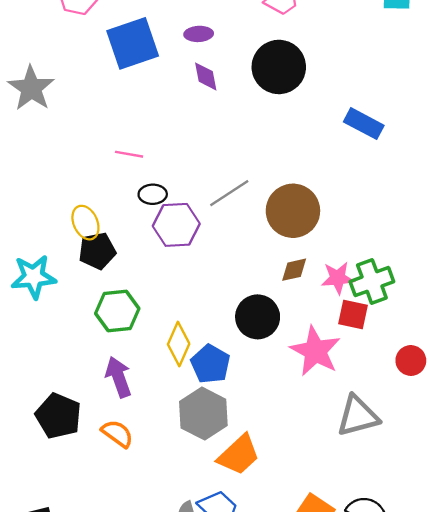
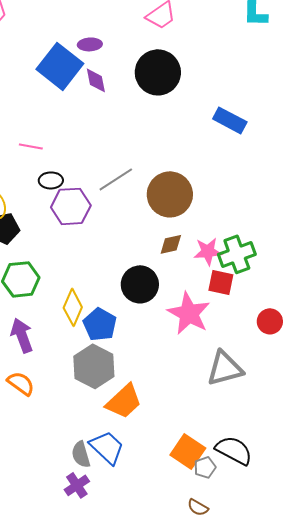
blue square: (133, 43) -> (60, 66), moved, turned -33

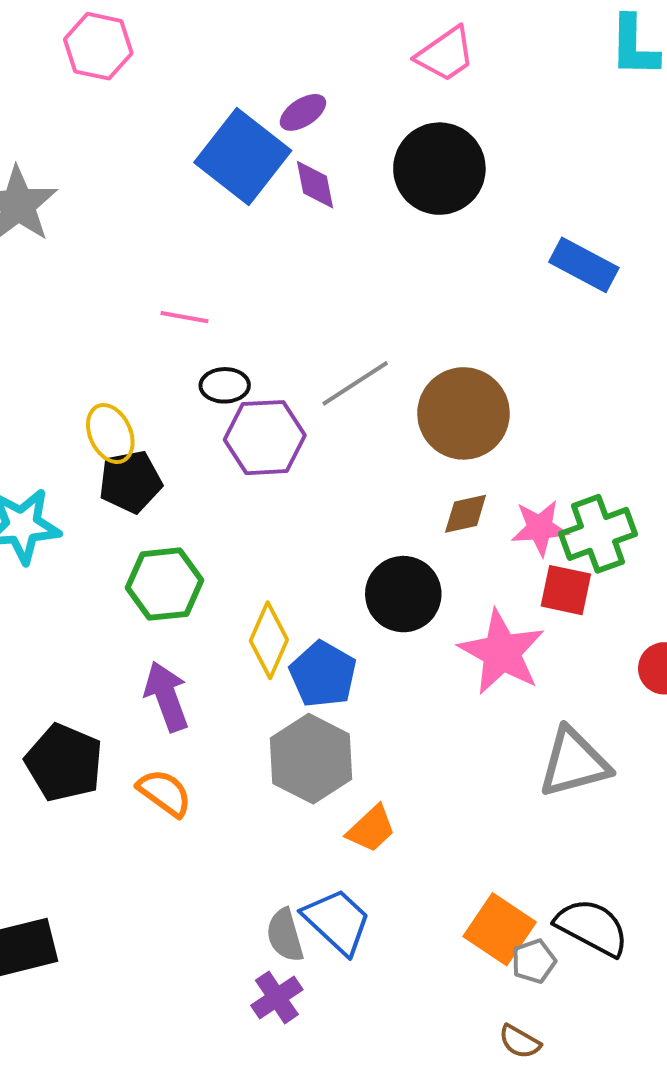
purple ellipse: (90, 44) -> (303, 112), turned -30
orange trapezoid: (124, 401) -> (371, 829), size x0.7

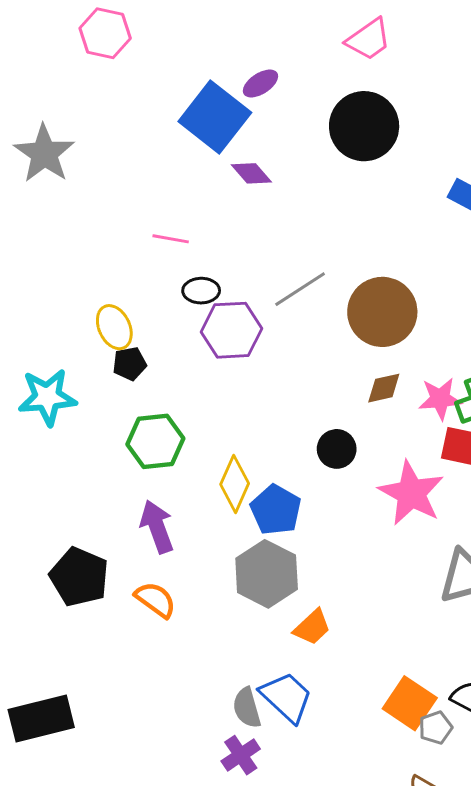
purple diamond: (315, 185) -> (251, 173), moved, turned -30
black pentagon: (130, 482) -> (130, 364), size x0.7
black circle: (403, 594) -> (337, 449), size x0.7

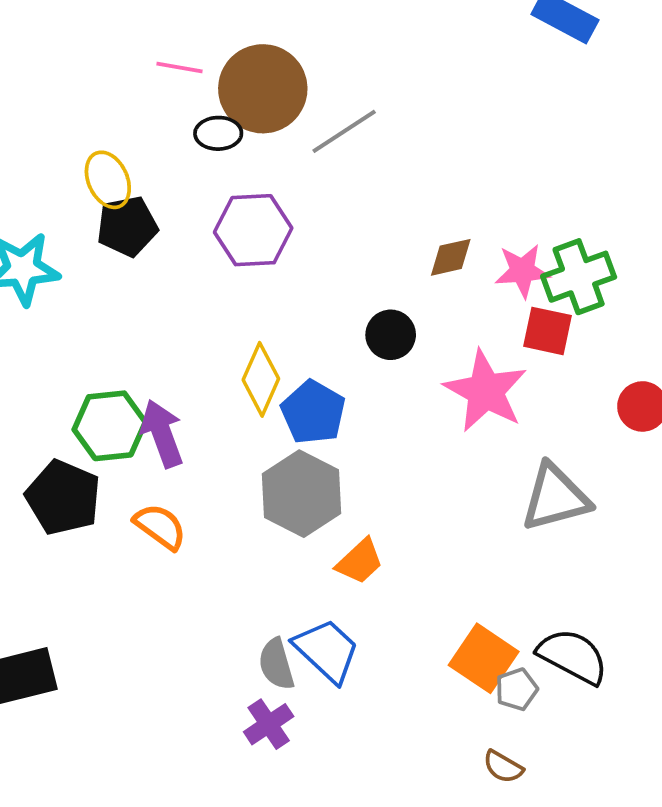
brown circle: (382, 312) -> (263, 89), moved
purple hexagon: (232, 330) -> (253, 230), moved
black pentagon: (130, 364) -> (127, 226), size x1.4
green hexagon: (155, 441) -> (110, 426), moved

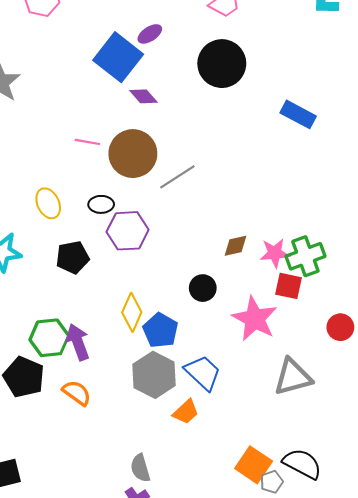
black ellipse: (218, 133) -> (101, 204), moved
black pentagon: (127, 226) -> (73, 257), moved
blue trapezoid: (327, 651) -> (203, 373), moved

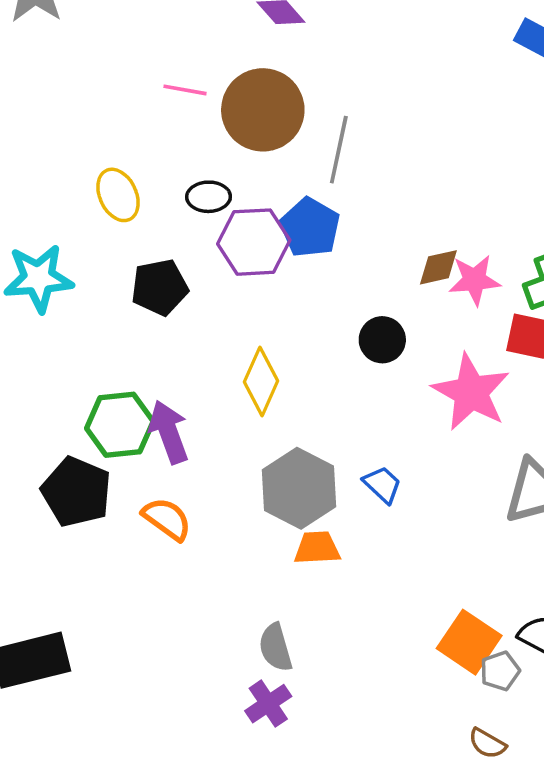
gray line: (177, 177) -> (339, 150), turned -45
pink star: (275, 253) -> (475, 280), moved
blue pentagon: (160, 330) -> (310, 228), moved
blue trapezoid: (203, 373) -> (382, 485), size x0.6
orange trapezoid: (186, 412) -> (317, 548), moved, turned -140

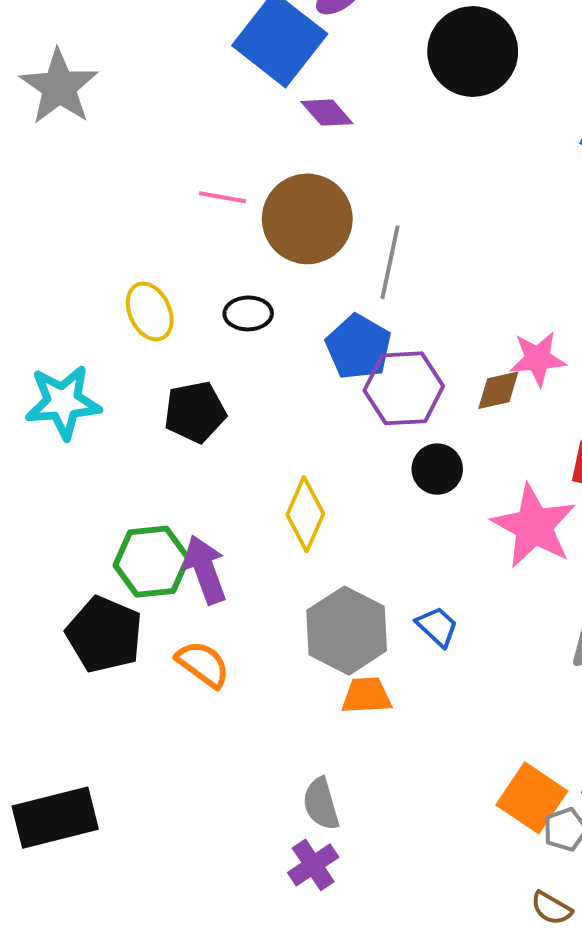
purple hexagon: (254, 242) -> (404, 388), moved
pink star: (475, 280) -> (538, 359), moved

